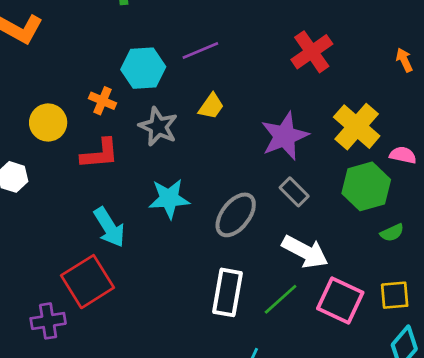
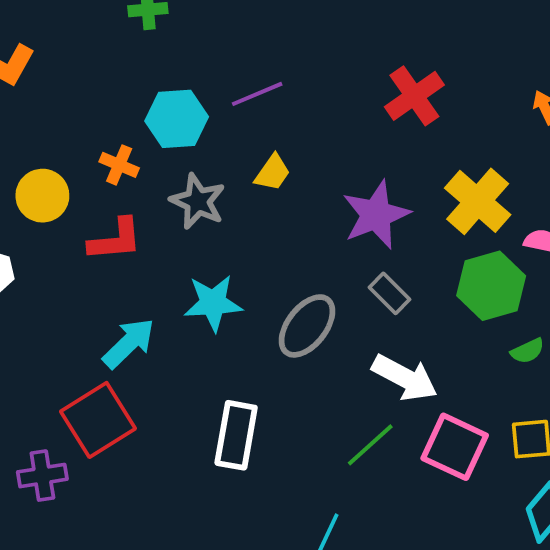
cyan arrow: (109, 227) -> (129, 343), turned -102
white rectangle: (228, 292) -> (236, 435), moved

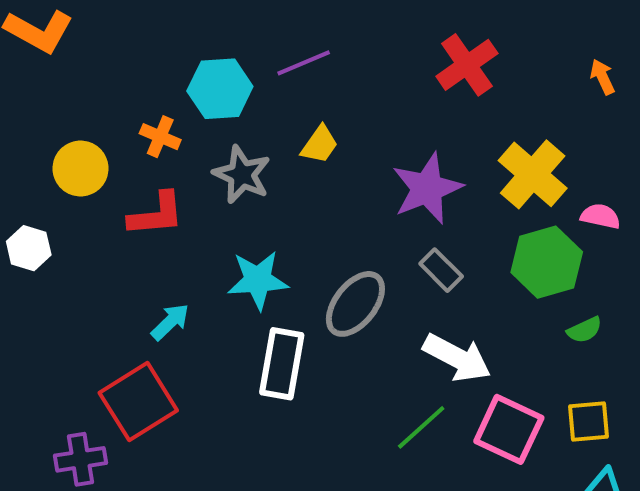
cyan arrow: (129, 343) -> (170, 322), size x0.7
white rectangle: (236, 435) -> (282, 364), moved

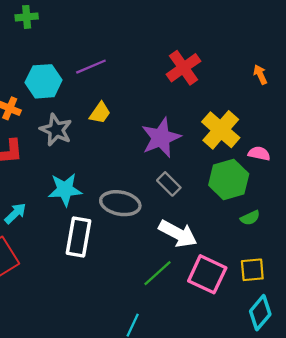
gray ellipse: (355, 304) -> (120, 203), turned 63

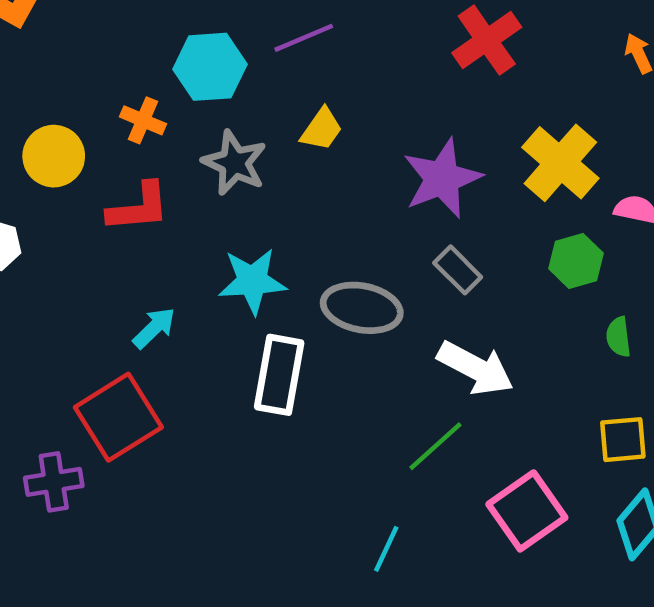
green hexagon: (229, 179) -> (576, 261), size x0.7
green semicircle: (250, 218) -> (618, 337), turned 108
pink square: (207, 274) -> (527, 511), moved, turned 30

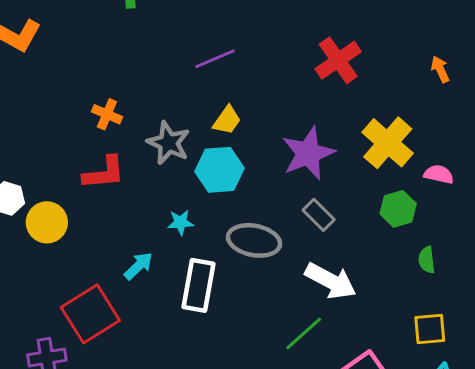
cyan hexagon: (210, 67) -> (220, 170), moved
yellow circle: (54, 156) -> (47, 222), moved
cyan star: (252, 281) -> (180, 222), size x0.6
cyan arrow: (154, 328) -> (138, 266), moved

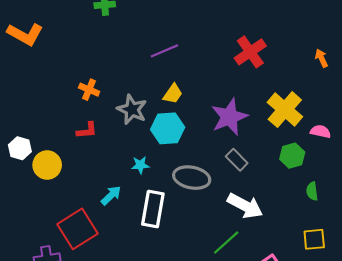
red L-shape: (104, 173) -> (87, 130), size x0.7

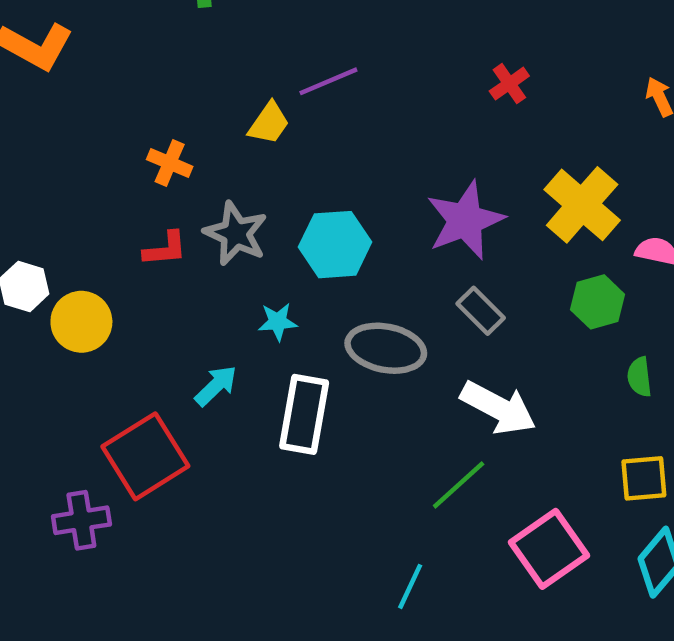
red cross: (250, 52) -> (509, 84), size x0.6
yellow trapezoid: (173, 94) -> (269, 123), moved
gray star: (132, 110) -> (236, 234), moved

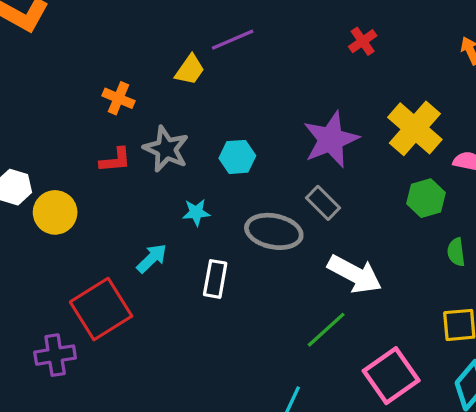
cyan hexagon: (335, 245) -> (237, 157), size x0.7
gray rectangle: (481, 311) -> (323, 203), moved
white rectangle: (304, 414) -> (215, 279), size x0.7

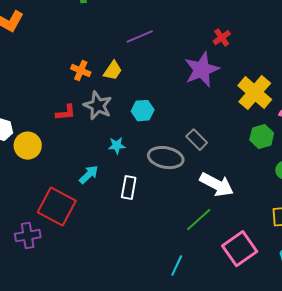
yellow trapezoid: (190, 70) -> (113, 71), moved
orange cross: (118, 98) -> (81, 71), moved
purple star: (331, 139) -> (202, 70), moved
red square: (101, 309) -> (57, 207), turned -30

